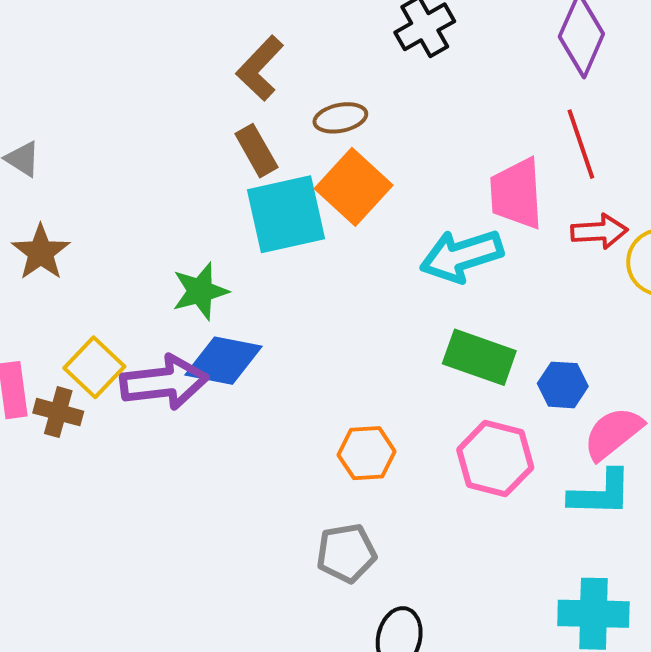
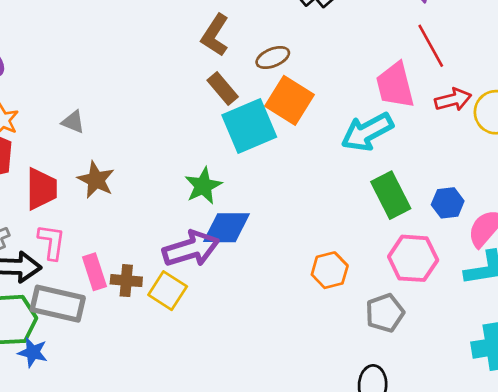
green rectangle: (479, 357) -> (391, 195), turned 54
yellow square: (94, 367) -> (168, 291), moved
gray pentagon: (346, 553) -> (385, 313), moved

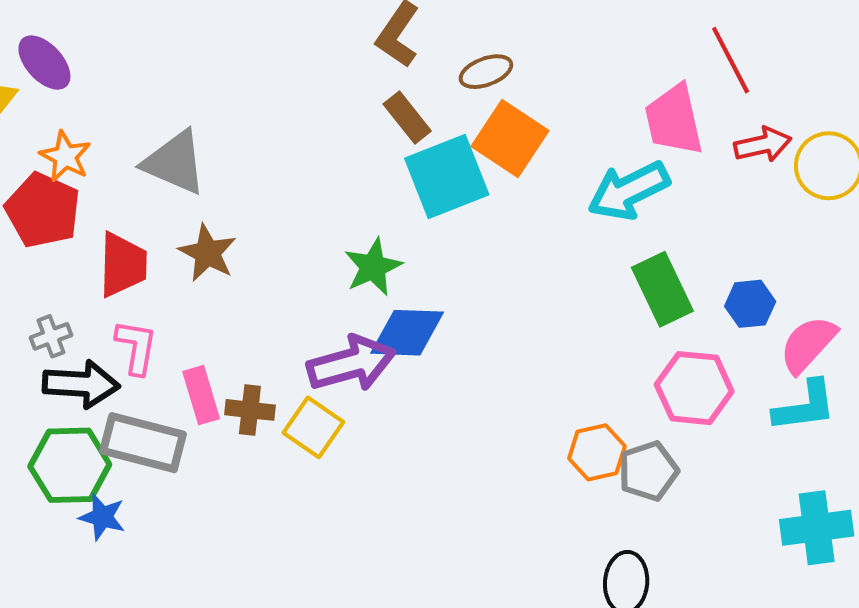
gray triangle: (73, 122) -> (175, 162), size x1.8
orange hexagon: (330, 270) -> (597, 452), moved

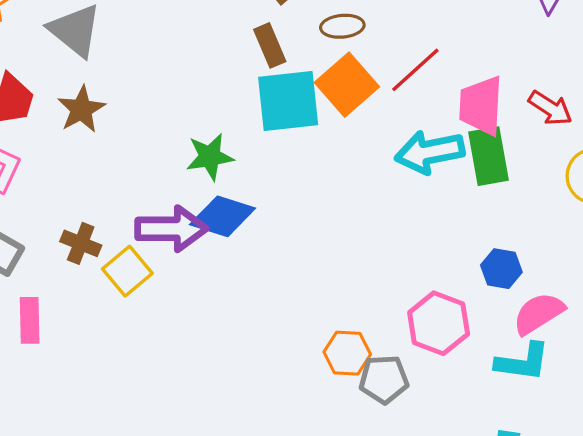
red line: (731, 60) -> (415, 70), moved, turned 60
red arrow: (763, 145) -> (550, 108), moved, turned 30
green rectangle: (662, 289) -> (488, 156), moved
pink rectangle: (201, 395) -> (30, 320), moved

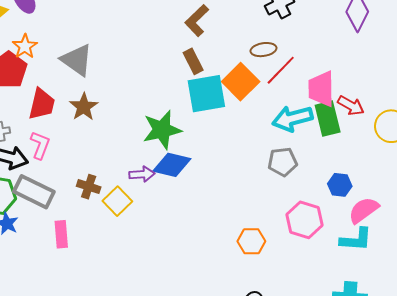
brown ellipse: (342, 26) -> (263, 50), moved
red arrow: (550, 108) -> (351, 106), moved
green star: (210, 157) -> (162, 130), size x1.4
purple arrow: (171, 229) -> (142, 174), size x0.6
gray pentagon: (384, 379) -> (283, 162), moved

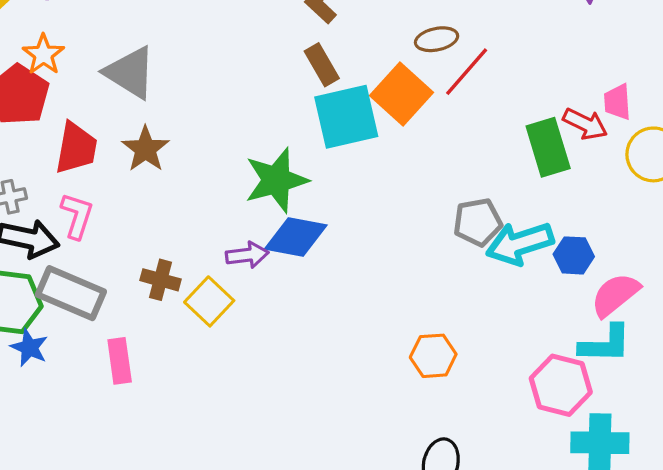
pink trapezoid: (321, 89) -> (617, 102), moved, size x0.6
cyan arrow: (292, 118) -> (520, 244), moved
pink hexagon: (304, 220) -> (561, 385), moved

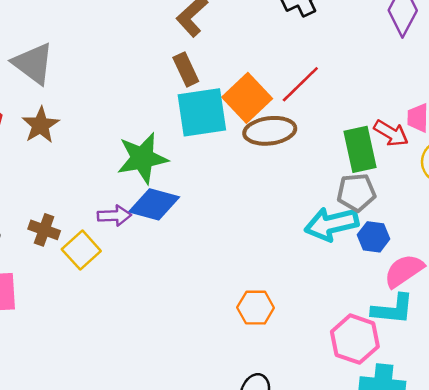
brown ellipse: (437, 39) -> (270, 131), moved, size x1.5
gray pentagon: (478, 222) -> (356, 193), moved

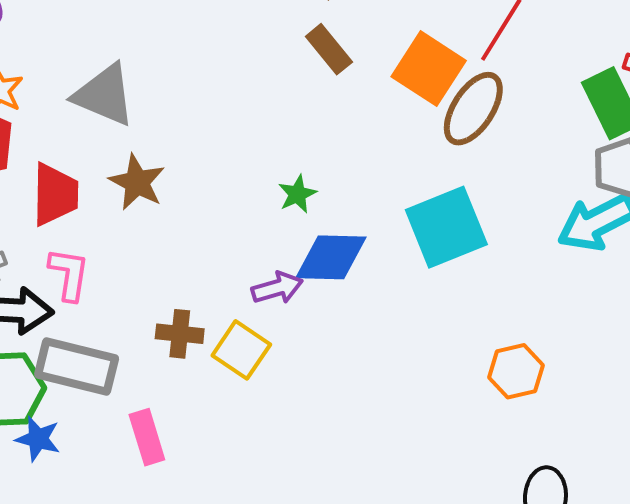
cyan square: (202, 112) -> (446, 227), moved
brown ellipse: (270, 131) -> (473, 109), turned -36
green star: (142, 158) -> (297, 194), size x0.5

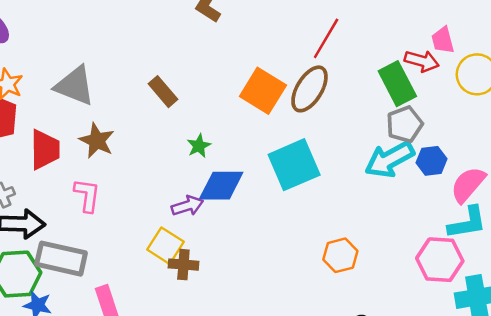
brown rectangle: (329, 49) -> (163, 92), moved
orange square: (429, 69) -> (263, 91), moved
pink L-shape: (69, 274) -> (87, 195), moved
brown cross: (180, 334) -> (183, 265), moved

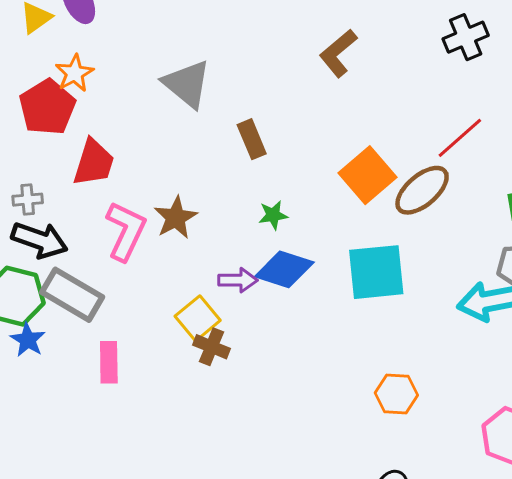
gray triangle: (75, 86) -> (187, 84), moved
brown star: (97, 141) -> (176, 218), moved
pink L-shape: (87, 195) -> (126, 231), size x1.4

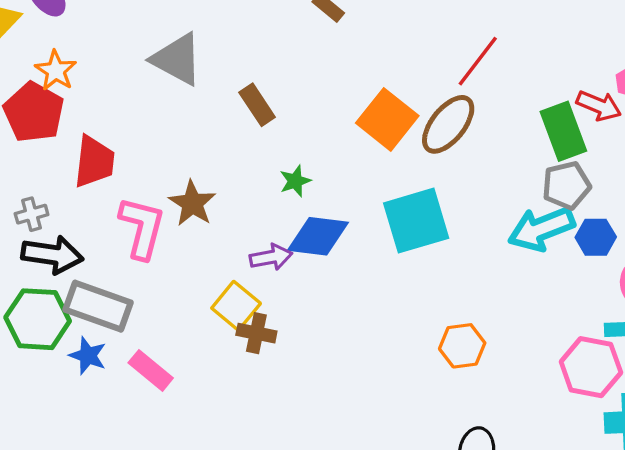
blue star: (28, 340) -> (88, 356), moved
pink rectangle: (109, 362) -> (151, 370), turned -39

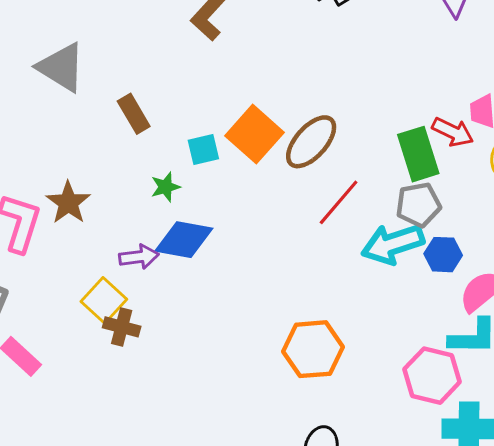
red line: (478, 61) -> (339, 202), moved
cyan square: (416, 221) -> (203, 150), moved, size x0.5
orange hexagon: (462, 346) -> (313, 349), size x1.4

